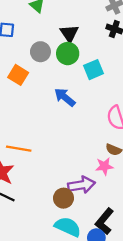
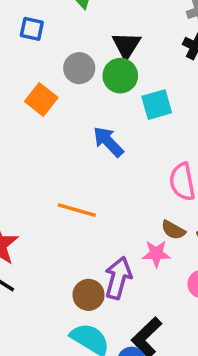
orange line: (19, 149) -> (77, 210), moved
purple arrow: (81, 185) -> (118, 278), turned -72

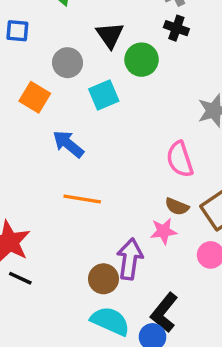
green circle: (120, 76) -> (142, 60), moved
cyan square: (157, 105) -> (104, 95), moved
blue arrow: (108, 142) -> (68, 144), moved

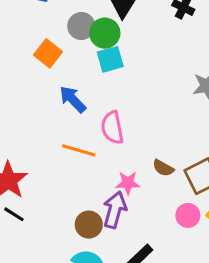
green circle: (142, 60) -> (105, 33), moved
pink semicircle: (180, 159) -> (112, 128), moved
pink star: (164, 231) -> (128, 183), moved

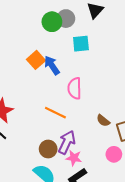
green circle: (105, 33) -> (52, 22), moved
orange square: (48, 53) -> (36, 60), moved
orange line: (79, 150) -> (55, 113), moved
pink star: (128, 183) -> (74, 158), moved

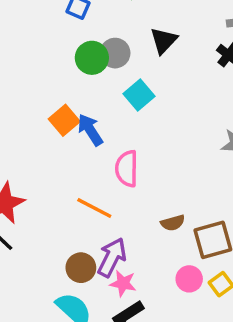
cyan square: (81, 44) -> (139, 95), turned -36
brown semicircle: (103, 121) -> (173, 223), turned -56

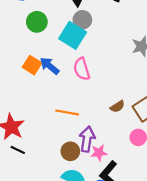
gray circle: (115, 53) -> (82, 20), moved
cyan square: (139, 95) -> (73, 35), size x1.4
pink semicircle: (127, 169) -> (82, 69), moved

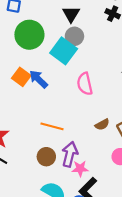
green circle: (37, 22) -> (29, 35), size x1.4
pink semicircle: (82, 69) -> (85, 84), moved
brown circle: (70, 151) -> (46, 157), moved

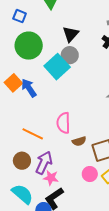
pink semicircle: (85, 84) -> (63, 123), moved

